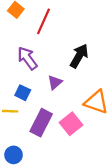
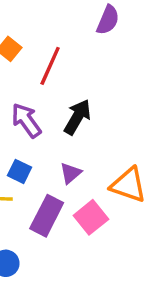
black arrow: (79, 56) -> (77, 117), moved
purple triangle: (55, 82) -> (71, 173), moved

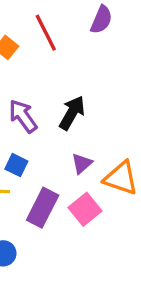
red line: (50, 66) -> (46, 33), moved, turned -51
purple triangle: (71, 173) -> (82, 163), moved

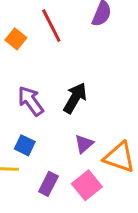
purple rectangle: (43, 208) -> (48, 184), size x0.7

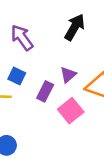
black arrow: (75, 98) -> (75, 27), moved
purple rectangle: (48, 184) -> (45, 91), moved

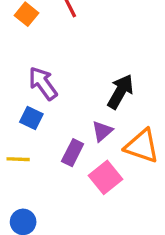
black arrow: (75, 27) -> (120, 92), moved
blue square: (17, 76) -> (31, 118), moved

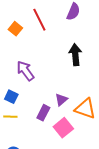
black arrow: (120, 92) -> (75, 55), moved, turned -35
blue square: (31, 118) -> (11, 97), moved

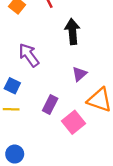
black arrow: (75, 55) -> (72, 32), moved
purple triangle: (61, 100) -> (79, 74), moved

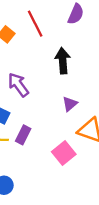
purple rectangle: (50, 105) -> (23, 135), moved

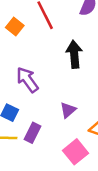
purple triangle: (70, 104) -> (68, 110), moved

